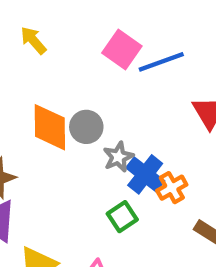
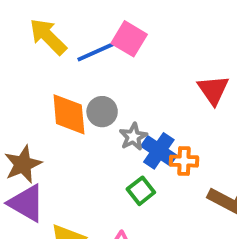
yellow arrow: (33, 40) -> (48, 37), size x1.5
blue line: (161, 62) -> (97, 51), moved
orange cross: (172, 188) -> (184, 161), turned 36

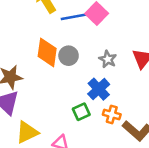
gray star: (133, 137) -> (108, 59), moved, turned -30
orange cross: (184, 161) -> (112, 114), moved

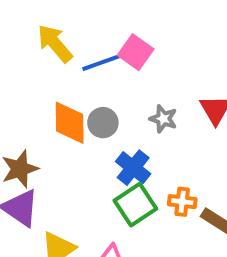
blue cross: (99, 89) -> (133, 168), moved
green square: (81, 112) -> (135, 205), size x1.5

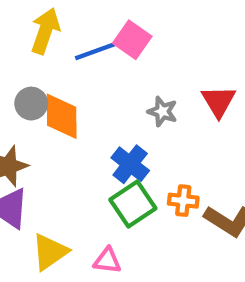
yellow arrow: (55, 43) -> (45, 31), turned 60
gray circle: (103, 123) -> (31, 104), moved

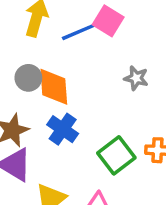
blue cross: (130, 164) -> (63, 129), moved

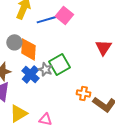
gray star: (136, 78) -> (45, 69), moved
green square: (116, 155) -> (59, 64), moved

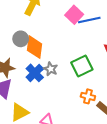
blue line: (47, 19) -> (89, 20), moved
green square: (59, 64) -> (82, 66), moved

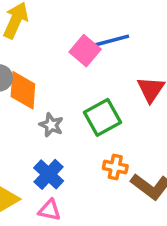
pink square: (74, 15) -> (85, 51), moved
blue cross: (35, 73) -> (49, 174), moved

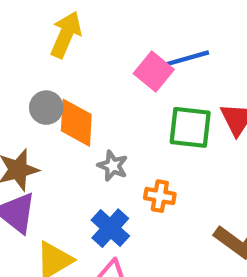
green square: (103, 117) -> (190, 127), moved, turned 36
orange cross: (115, 167) -> (160, 196), moved

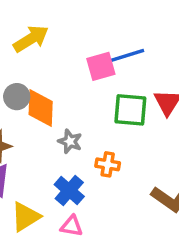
yellow arrow: (66, 35) -> (31, 39), turned 36
pink square: (154, 71) -> (101, 66), turned 36

